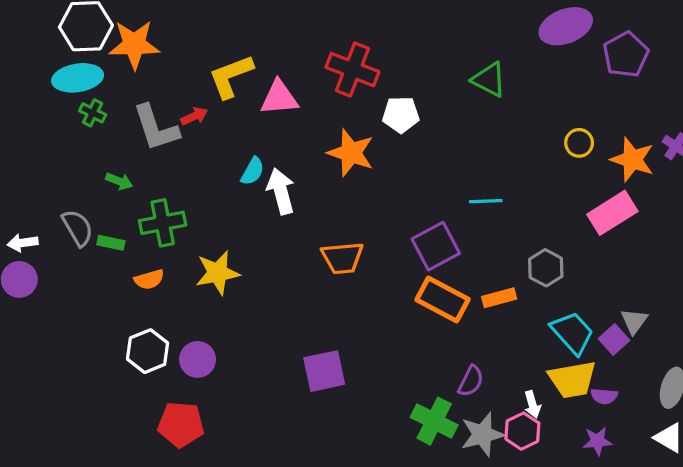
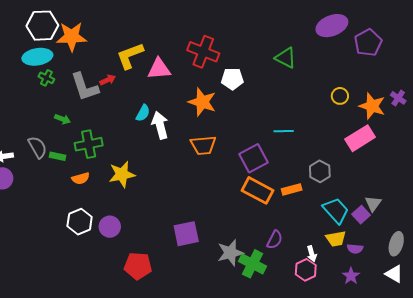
orange trapezoid: (342, 258) -> (203, 145), moved
yellow trapezoid: (572, 379) -> (336, 239), size x0.7
red pentagon: (181, 424) -> (138, 266), moved
gray star: (482, 434) -> (230, 253), moved
purple star: (597, 441) -> (351, 276), turned -30

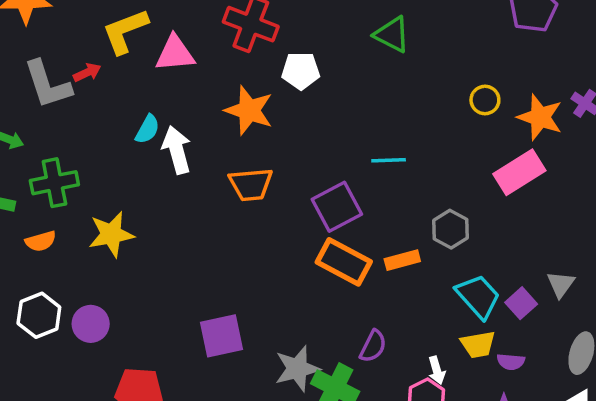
gray triangle: (373, 204) -> (561, 284), moved

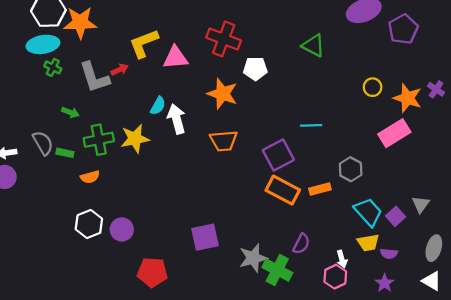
yellow star: (111, 234) -> (135, 139), moved

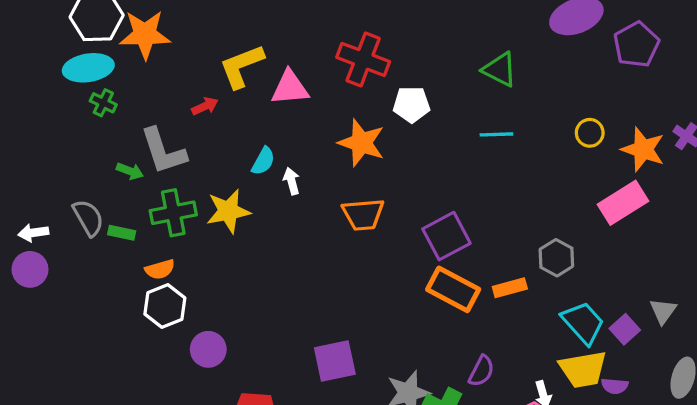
gray L-shape: (94, 77) -> (163, 151), moved
white arrow: (177, 119) -> (292, 181), size x0.6
cyan line: (311, 125) -> (496, 134), moved
white hexagon: (89, 224) -> (165, 306), moved
yellow trapezoid: (368, 243) -> (583, 369), size x1.4

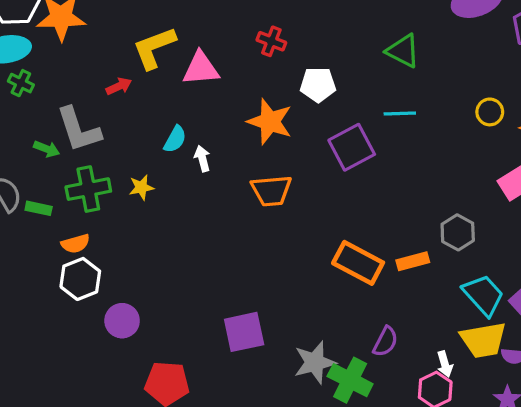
red cross: (363, 59) -> (271, 41), size x0.6
yellow star: (228, 211) -> (141, 187), size x0.6
purple square: (446, 236) -> (352, 147), moved

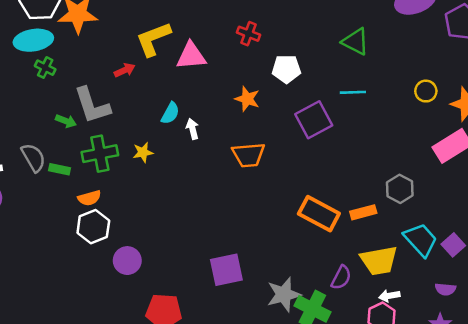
orange star: (270, 122) -> (247, 99), size x0.7
yellow trapezoid: (483, 340) -> (379, 261), moved
white arrow: (445, 364) -> (389, 296), turned 96

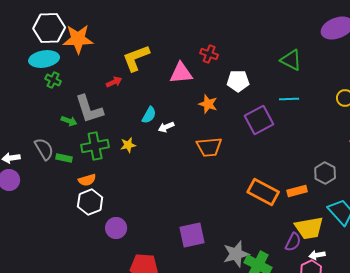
pink triangle: (191, 56) -> (181, 73), moved
white arrow: (192, 129) -> (166, 127), turned -98
purple semicircle: (341, 278) -> (293, 242), moved

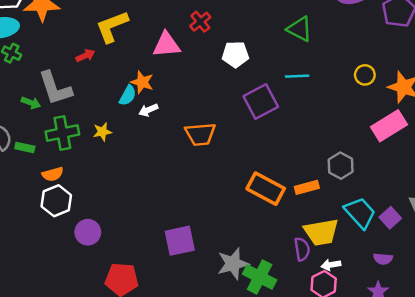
red cross: (209, 54) -> (200, 22), turned 30
orange star: (208, 104) -> (142, 82), moved
purple semicircle: (293, 242) -> (302, 249), turned -36

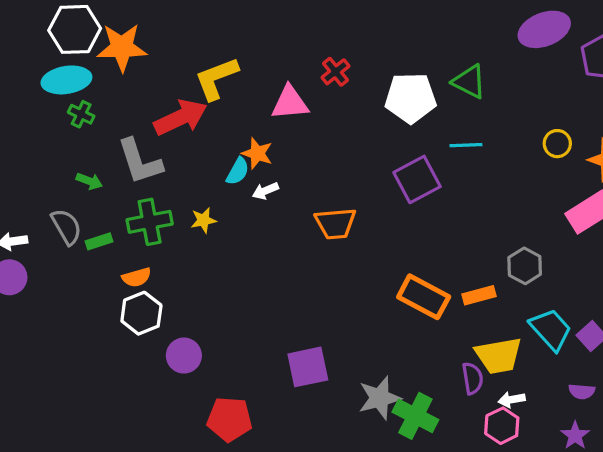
white pentagon: (235, 54) -> (411, 98), moved, size x1.4
red arrow: (85, 56) -> (181, 117), size x2.0
green arrow: (31, 103) -> (89, 181), moved
green rectangle: (25, 148) -> (99, 241), turned -30

